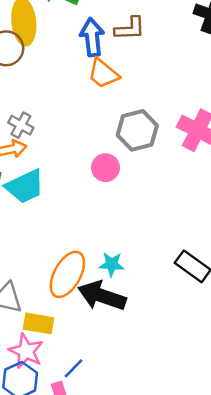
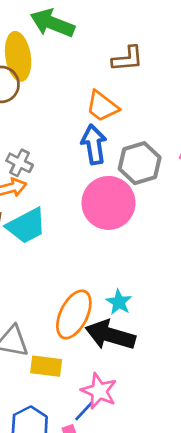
blue arrow: (92, 37) -> (94, 145), moved
pink circle: (106, 168) -> (108, 203), size x1.8
cyan star: (112, 264) -> (119, 302), turned 30
pink star: (26, 351) -> (99, 391), moved

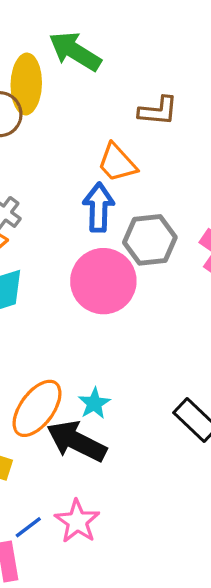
pink star: (99, 391) -> (77, 521), moved

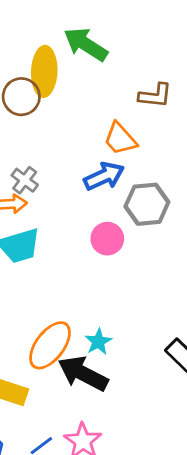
blue arrow: (99, 207) -> (104, 176), turned 63
pink circle: (103, 281) -> (107, 239), size x0.6

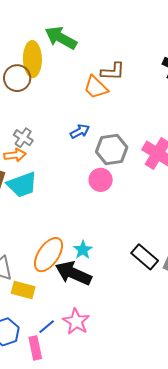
orange trapezoid: (120, 139) -> (96, 87), moved
blue arrow: (104, 176) -> (80, 131), size x0.7
pink circle: (107, 239) -> (101, 180), moved

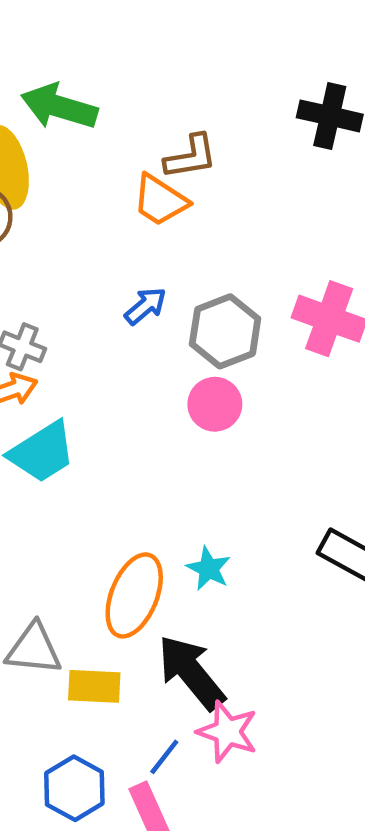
black arrow: (73, 273) -> (191, 672), moved, turned 39

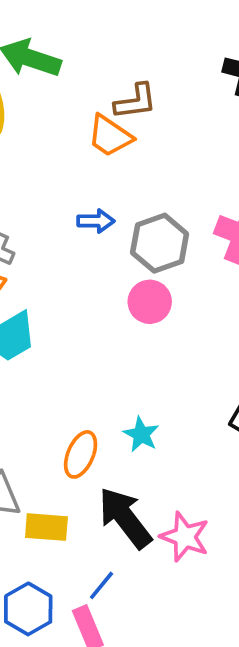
blue arrow: (145, 306) -> (96, 221), turned 39
orange ellipse: (134, 595) -> (81, 454), size x0.7
pink star: (227, 732) -> (185, 537), moved

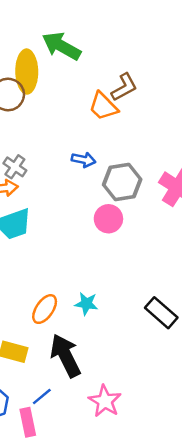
brown L-shape: (135, 101) -> (124, 87), turned -32
cyan star: (141, 434) -> (86, 304), turned -30
pink star: (185, 537) -> (105, 401), moved

